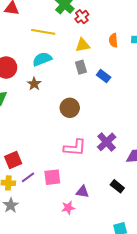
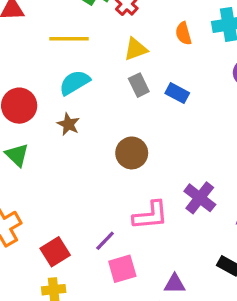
purple line: (28, 177) -> (105, 241), moved

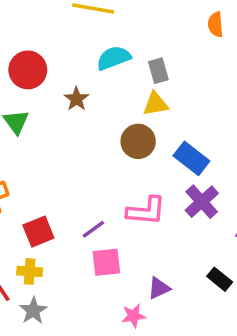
yellow triangle: (136, 49) -> (156, 104), moved
cyan semicircle: (75, 83) -> (114, 58), moved
blue rectangle: (177, 93) -> (191, 158), moved, size x1.4
purple triangle: (175, 284) -> (159, 288), turned -35

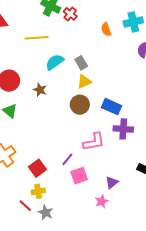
purple cross: (202, 202) -> (123, 129), turned -30

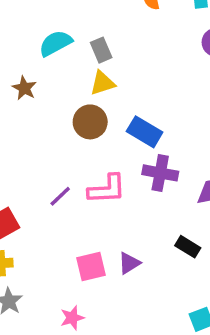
purple line: (67, 159) -> (60, 196), moved
pink square: (79, 176) -> (91, 266), moved
pink star: (102, 201) -> (72, 318), moved

